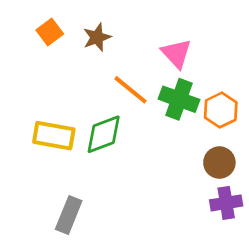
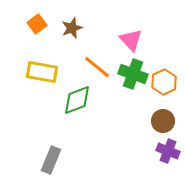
yellow rectangle: (54, 136) -> (42, 72), moved
purple cross: (226, 203) -> (168, 151), turned 30

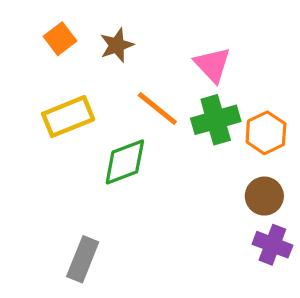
yellow rectangle: (42, 72) -> (68, 117), turned -32
green cross: (133, 74) -> (216, 120), turned -36

